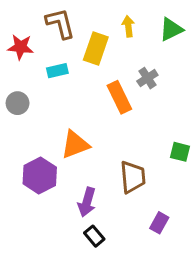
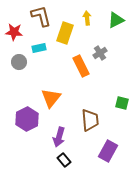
gray circle: (18, 103) -> (19, 62), moved
orange triangle: (75, 144) -> (51, 98), turned -30
purple rectangle: (159, 223) -> (108, 151), size x1.5

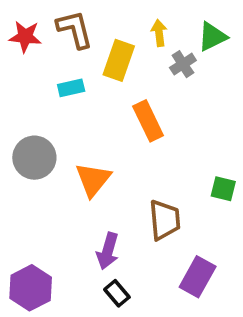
red star: (14, 32) -> (25, 37), moved
gray cross: (100, 53) -> (183, 64), moved
gray circle: (19, 62) -> (34, 158), moved, size x1.5
purple hexagon: (27, 119) -> (31, 288), moved

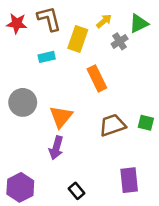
yellow arrow: (159, 33) -> (104, 21), turned 56
brown trapezoid: (165, 220) -> (112, 125), moved, turned -104
purple arrow: (108, 251) -> (56, 148), moved
purple rectangle: (198, 277) -> (129, 180), turned -35

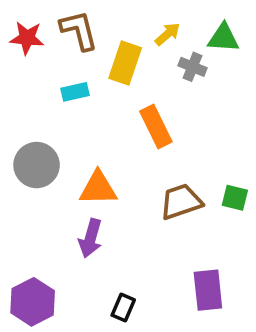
green triangle: (139, 23) -> (223, 38), turned 30
gray cross: (120, 41) -> (193, 67), turned -35
orange triangle: (61, 117) -> (98, 188), turned 50
black rectangle: (77, 191) -> (123, 308), turned 63

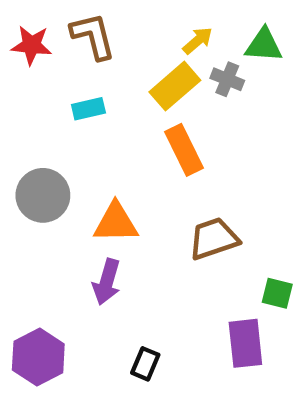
yellow rectangle: (125, 63) -> (175, 86), moved, turned 30
green square: (235, 198) -> (277, 293), moved

